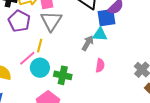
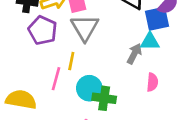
pink line: (27, 58) -> (56, 79), turned -30
cyan circle: (40, 68) -> (89, 88), moved

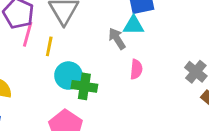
gray arrow: (134, 54) -> (117, 39), turned -60
pink line: (56, 79) -> (28, 34), moved

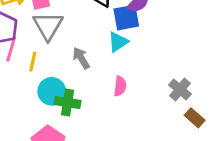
cyan triangle: (134, 25) -> (118, 42), turned -35
gray arrow: (117, 39) -> (81, 58), moved

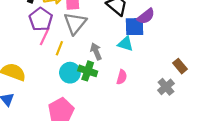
cyan triangle: (118, 42) -> (125, 44), turned 42
green cross: (68, 102) -> (88, 71), moved
brown rectangle: (195, 118) -> (180, 66), moved

